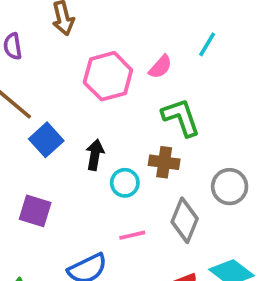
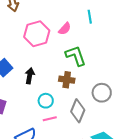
cyan line: (207, 44) -> (90, 17), turned -40
cyan circle: (125, 183) -> (46, 101), moved

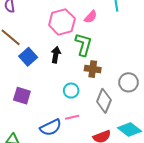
green L-shape: (76, 56) -> (83, 44), moved, turned 35
black arrow: (30, 76) -> (56, 55), moved
pink line: (50, 119) -> (72, 117), moved

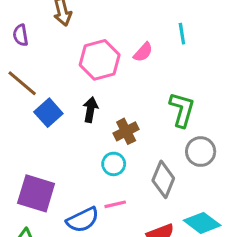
green L-shape: (83, 44) -> (182, 110), moved
brown cross: (93, 69) -> (126, 131), moved, turned -35
purple square: (22, 96) -> (36, 193), moved, size x1.4

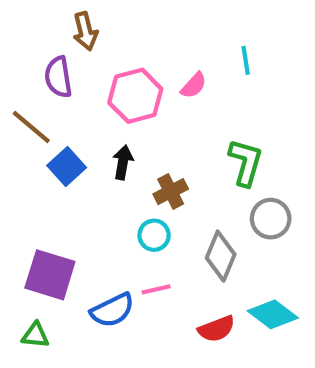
purple semicircle: (21, 35) -> (58, 77), moved, size x1.4

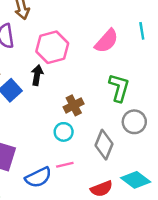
cyan line: (246, 60) -> (142, 31), moved
pink semicircle: (194, 85) -> (107, 41), moved, size x1.5
black arrow: (123, 162) -> (37, 75), moved

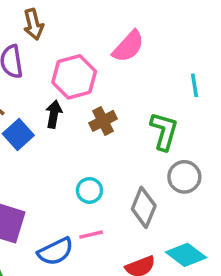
cyan line: (142, 31) -> (195, 85), moved
pink semicircle: (107, 41) -> (128, 46), moved
brown cross: (74, 105) -> (103, 121), moved

